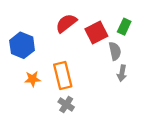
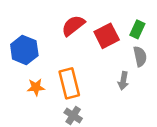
gray semicircle: (115, 51) -> (140, 56), moved
gray arrow: (122, 73) -> (123, 81), moved

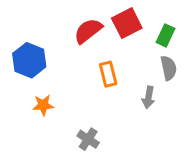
red square: (107, 36) -> (127, 23), moved
orange rectangle: (69, 83) -> (108, 74), moved, size x0.7

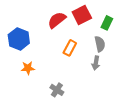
gray semicircle: (169, 68) -> (100, 44), moved
orange rectangle: (108, 74) -> (70, 48), turned 42

